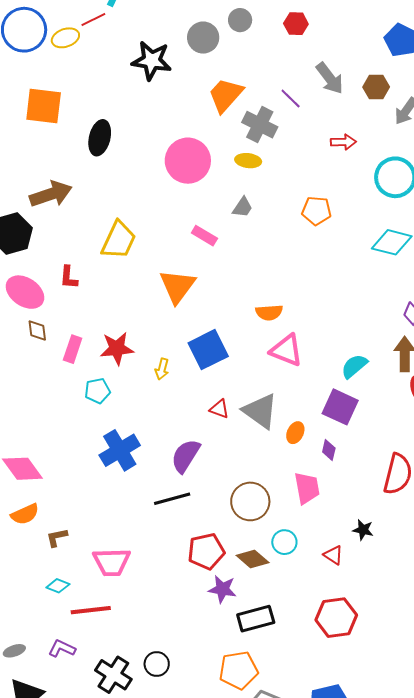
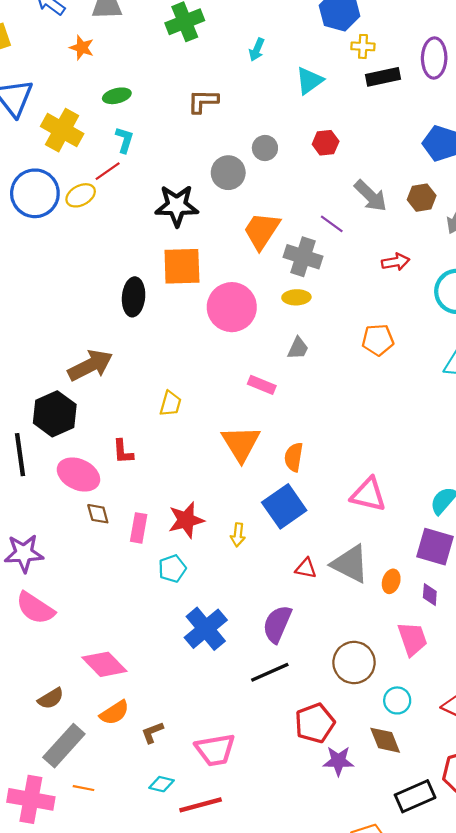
orange square: (44, 106) -> (182, 266), moved
yellow trapezoid: (119, 240) -> (170, 404), size x0.6
orange semicircle: (269, 312) -> (294, 457), moved, turned 112
brown diamond: (253, 559) -> (385, 740), moved, turned 36
black rectangle: (256, 619) -> (415, 796), moved

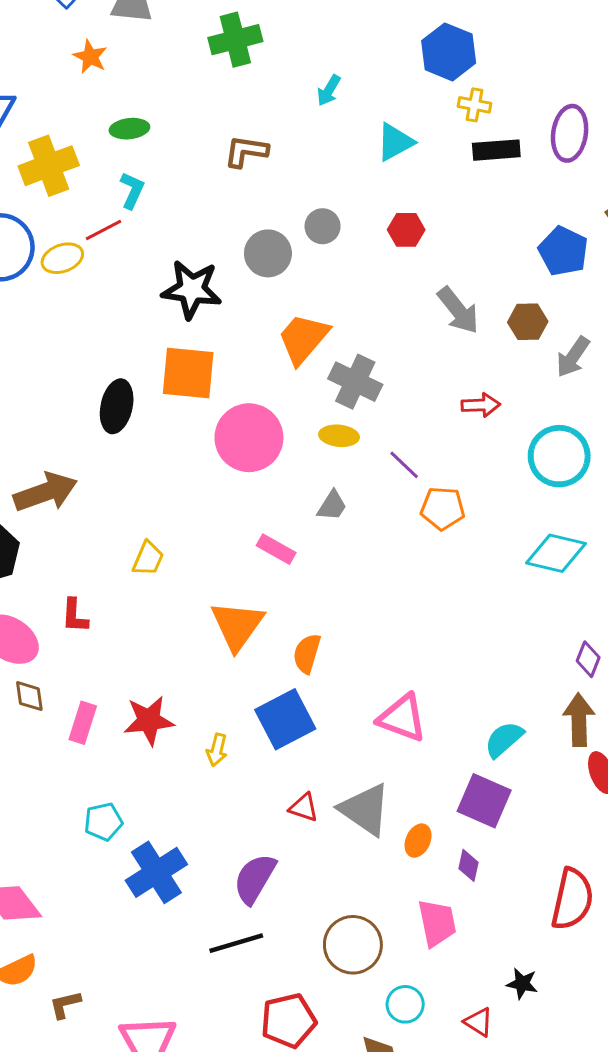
yellow cross: (62, 130) -> (49, 166), turned 33
purple line: (332, 224) -> (404, 465), moved
cyan pentagon: (172, 569) -> (103, 822), moved

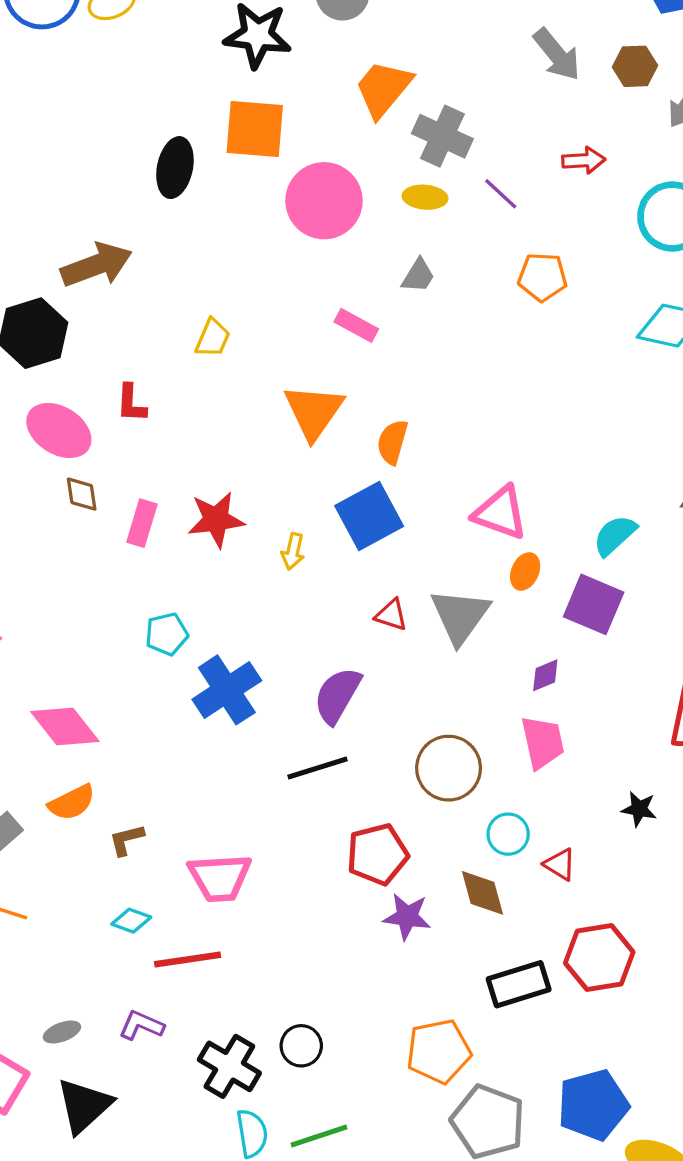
purple line: (404, 465) -> (501, 194), moved
gray triangle: (365, 809) -> (460, 616), turned 32
orange ellipse: (418, 841) -> (525, 571), moved
purple diamond: (468, 865) -> (545, 675), moved, turned 56
red triangle: (479, 1022) -> (560, 864), moved

